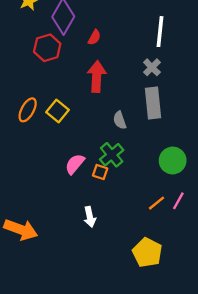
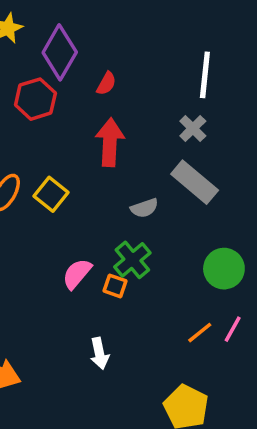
gray rectangle: (153, 103) -> (195, 182), turned -44
gray semicircle: (120, 120) -> (144, 208), turned -90

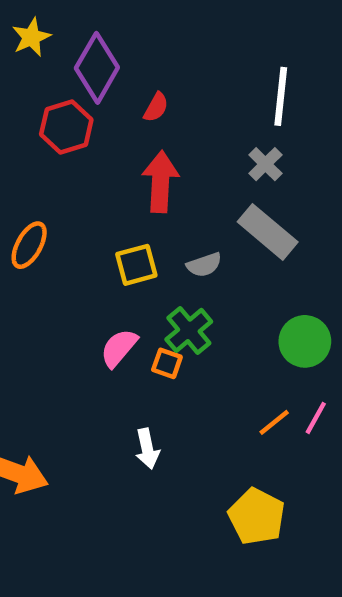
yellow square: (51, 194) -> (136, 265), moved, turned 36

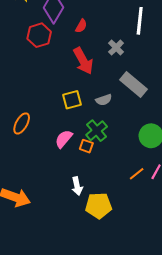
gray cross: (265, 164) -> (116, 48), moved
red arrow: (160, 182) -> (83, 61), turned 148
orange ellipse: (29, 245) -> (22, 123), moved
yellow pentagon: (257, 516) -> (99, 206), moved, turned -30

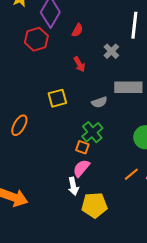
red arrow: (83, 61) -> (79, 64), size x0.6
gray rectangle: (134, 84) -> (128, 87), turned -40
yellow square: (72, 100) -> (57, 98), moved
pink semicircle: (64, 139) -> (81, 168), moved

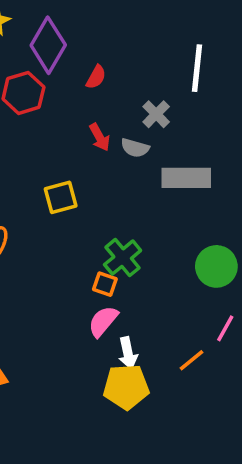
gray semicircle: (99, 102) -> (135, 148), moved, turned 35
orange line: (131, 174) -> (192, 360), moved
white arrow: (73, 186) -> (128, 353), moved

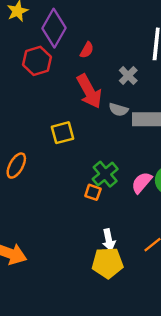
red arrow: (100, 137) -> (89, 91), size x1.8
gray semicircle: (135, 148) -> (118, 110), moved
pink semicircle: (103, 321) -> (142, 183), moved

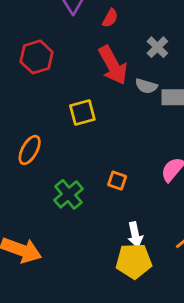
red hexagon: (37, 61) -> (37, 57), moved
green cross: (105, 174) -> (69, 194), moved

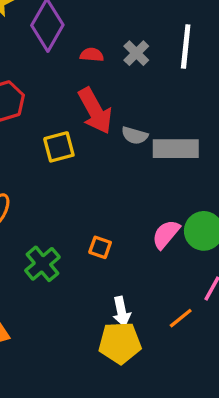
red semicircle: (110, 18) -> (92, 55), turned -114
gray cross: (157, 47) -> (136, 53), moved
yellow square: (82, 112) -> (59, 147), moved

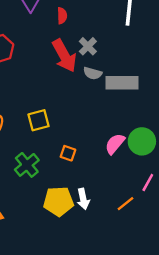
gray cross: (136, 53) -> (88, 46), moved
red semicircle: (92, 55) -> (62, 16), turned 84
yellow square: (59, 147) -> (39, 120), moved
yellow pentagon: (120, 343) -> (59, 201), moved

